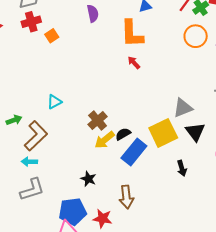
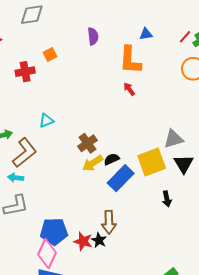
red cross: (31, 22) -> (25, 72), moved
black star: (88, 179) -> (99, 240), moved

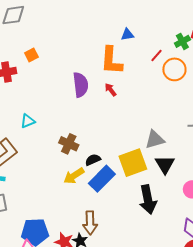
purple semicircle: (93, 36) -> (81, 85), moved, size x1.4
red line: (185, 37) -> (156, 56), moved
brown cross: (88, 143) -> (69, 144), turned -30
yellow arrow: (93, 163) -> (74, 176), moved
black arrow: (167, 199) -> (148, 200), size x1.8

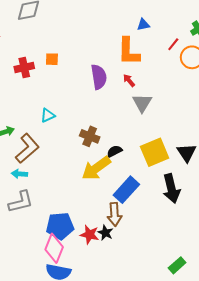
orange square: (31, 55) -> (52, 59), moved, turned 32
gray triangle: (155, 140) -> (142, 103), moved, turned -40
yellow arrow: (74, 176) -> (96, 168), size x1.4
blue rectangle: (102, 179) -> (126, 190), moved

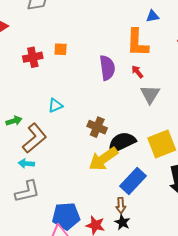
black semicircle: (114, 151) -> (122, 142), size x1.8
brown arrow: (115, 214) -> (121, 205), size x0.7
black star: (105, 233) -> (122, 222), moved

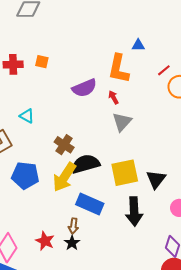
purple semicircle: (107, 68) -> (84, 88), turned 65
cyan triangle: (55, 105) -> (27, 116), turned 42
yellow arrow: (103, 159) -> (64, 177), turned -32
blue rectangle: (133, 181) -> (90, 204), turned 60
blue pentagon: (66, 216) -> (25, 175), moved

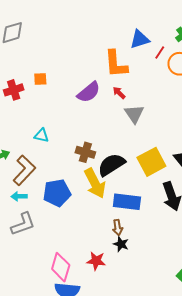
blue triangle: (138, 45) -> (140, 39), moved, size x1.5
yellow arrow: (64, 177) -> (95, 183), turned -44
red star: (45, 241) -> (96, 261), moved

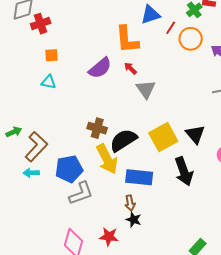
red cross: (14, 90) -> (41, 24), moved
cyan triangle: (41, 135) -> (49, 82), moved
gray L-shape: (23, 224) -> (81, 193), moved

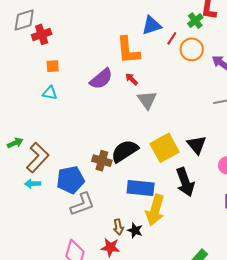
brown cross: (97, 128) -> (102, 161), moved
yellow arrow: (107, 159) -> (155, 210), moved, turned 44
brown arrow: (130, 203) -> (118, 227), moved

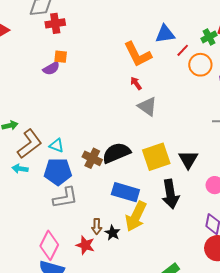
orange L-shape: (128, 50) -> (138, 54), turned -32
purple semicircle: (101, 79) -> (51, 68), moved, size x0.7
cyan triangle: (50, 93) -> (57, 145), moved
gray triangle: (147, 100) -> (147, 107), turned -30

